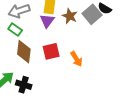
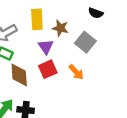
gray square: (92, 14) -> (85, 42), moved
purple triangle: (47, 21) -> (46, 47), moved

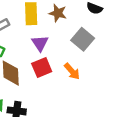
brown star: (60, 28) -> (58, 13), moved

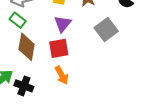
orange arrow: (72, 71) -> (62, 75), moved

